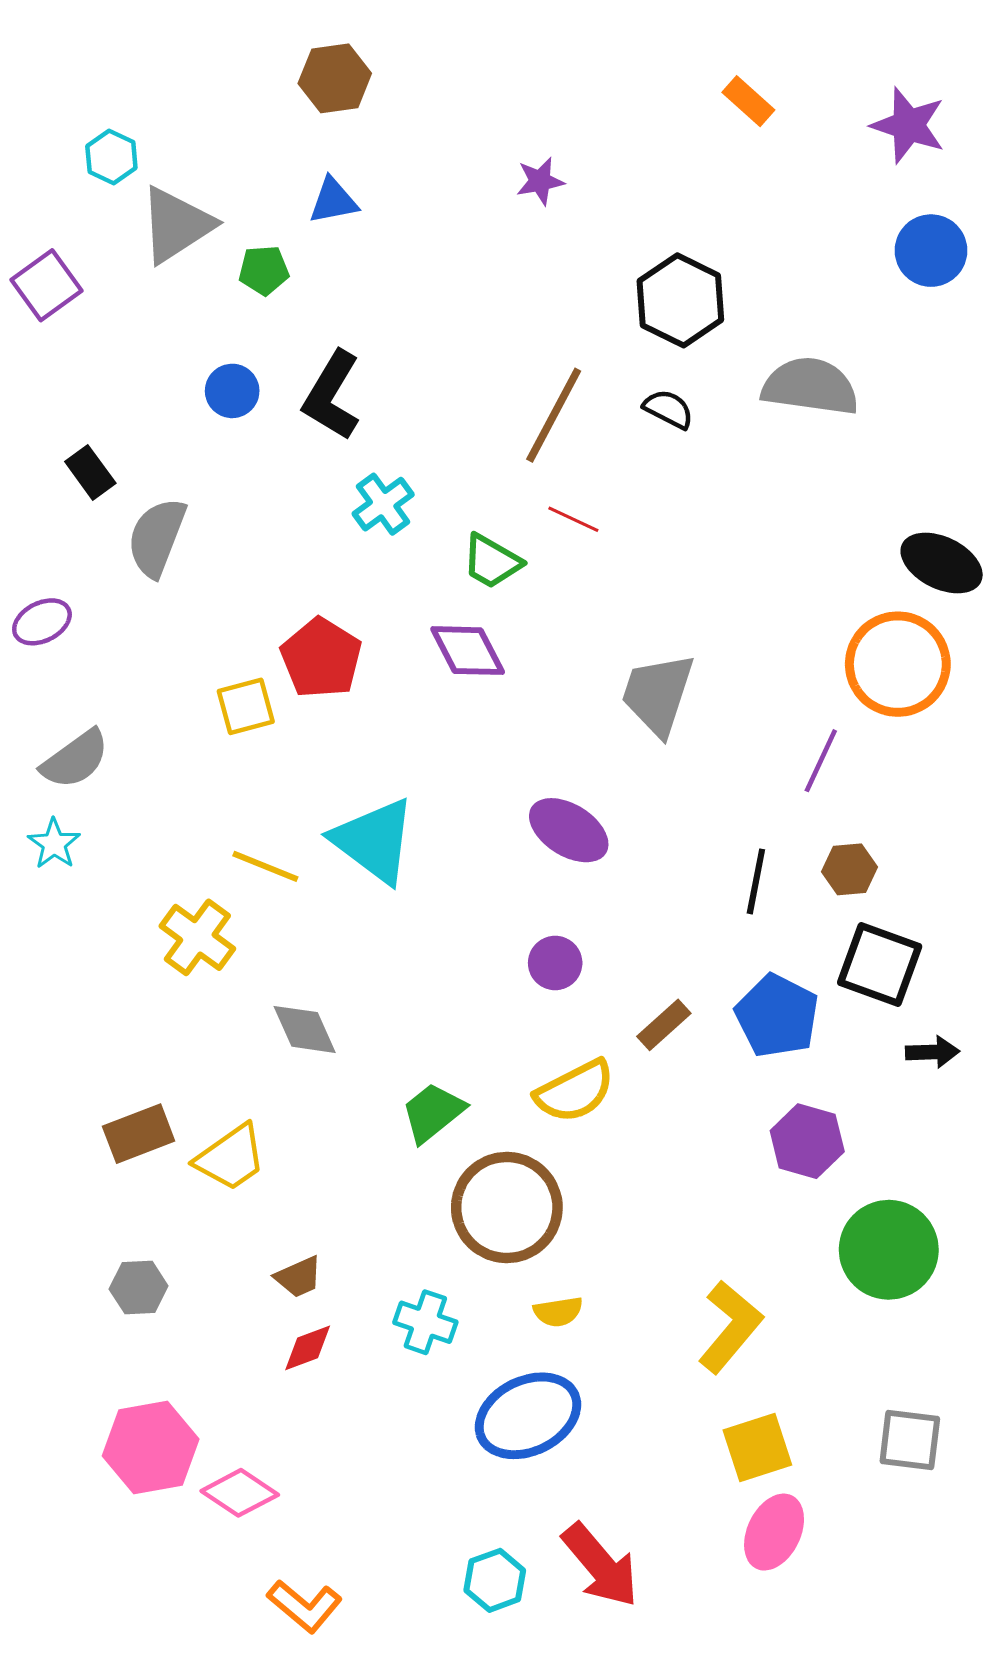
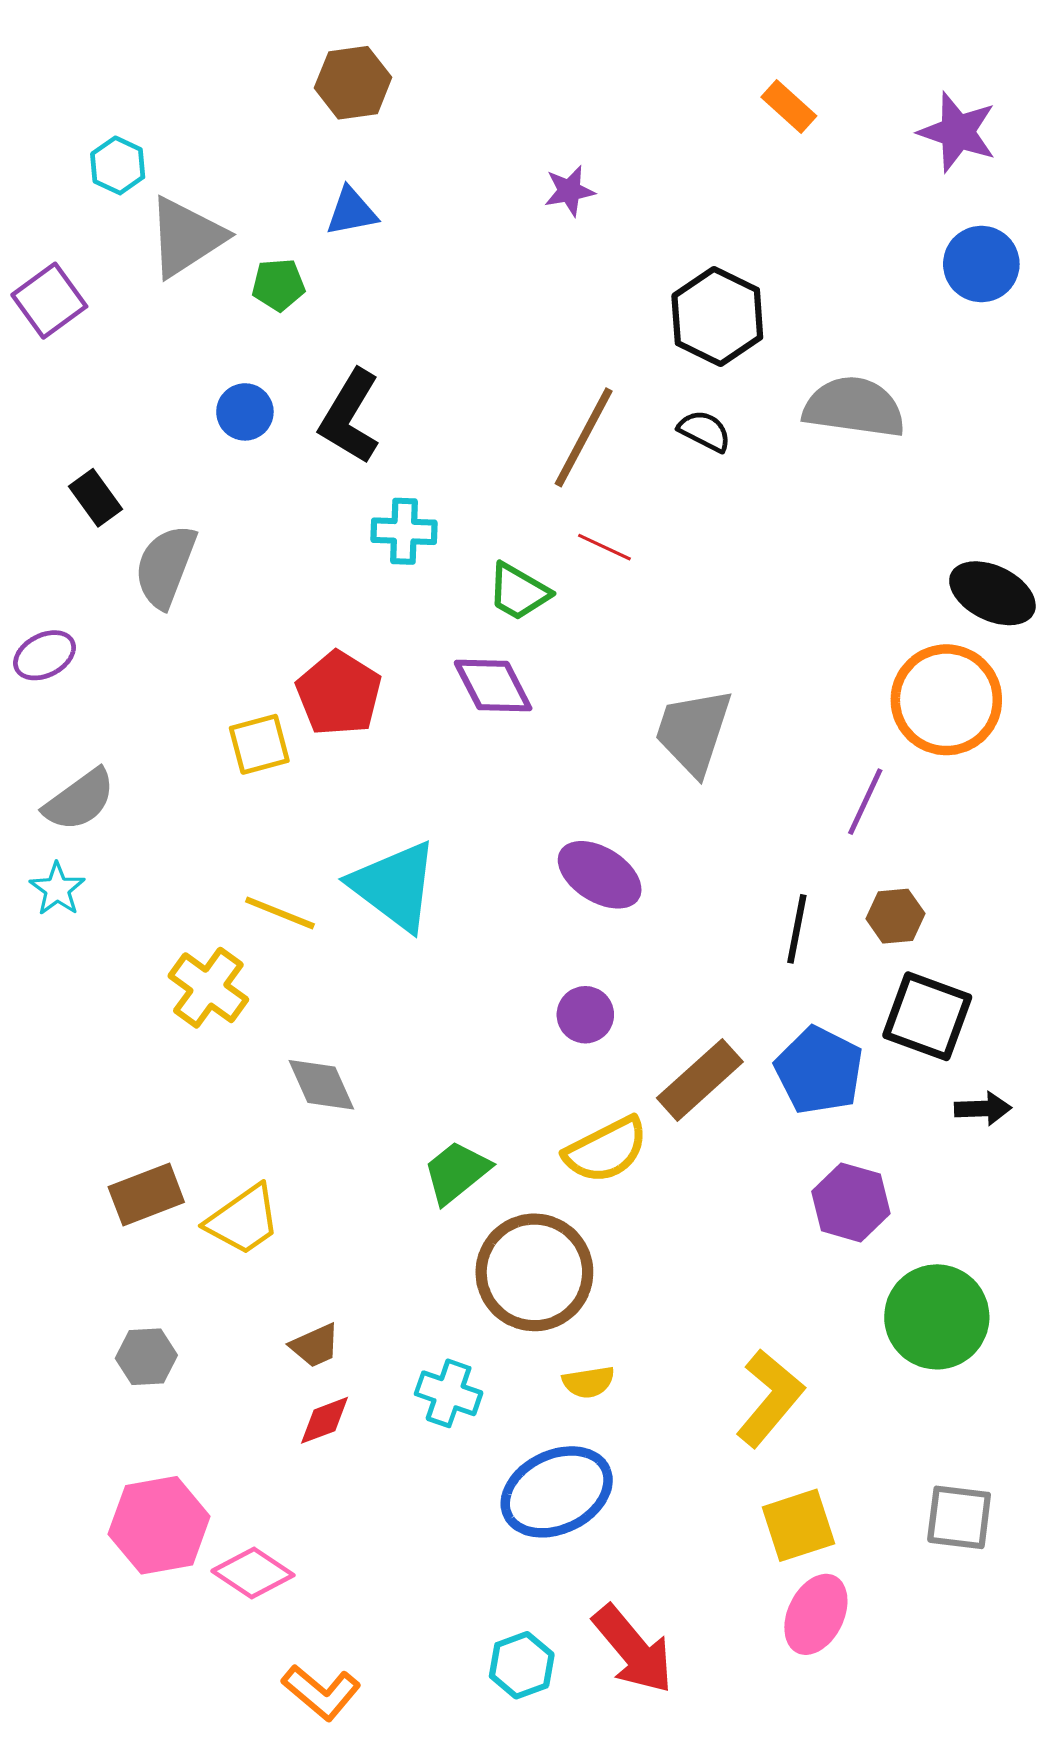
cyan cross: (383, 504) -> (404, 531), turned 38
brown rectangle: (664, 1025) -> (700, 1080), size x1.5

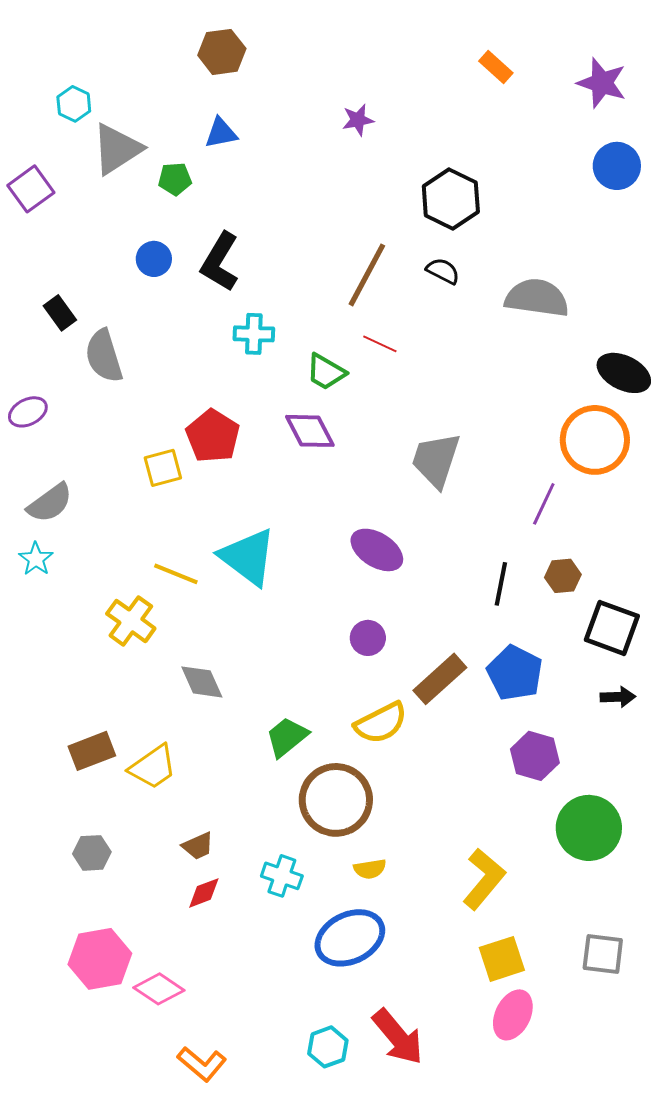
gray semicircle: (854, 407) -> (537, 298), moved
gray semicircle: (165, 566) -> (104, 356), turned -38
black square: (927, 1016) -> (612, 628), moved

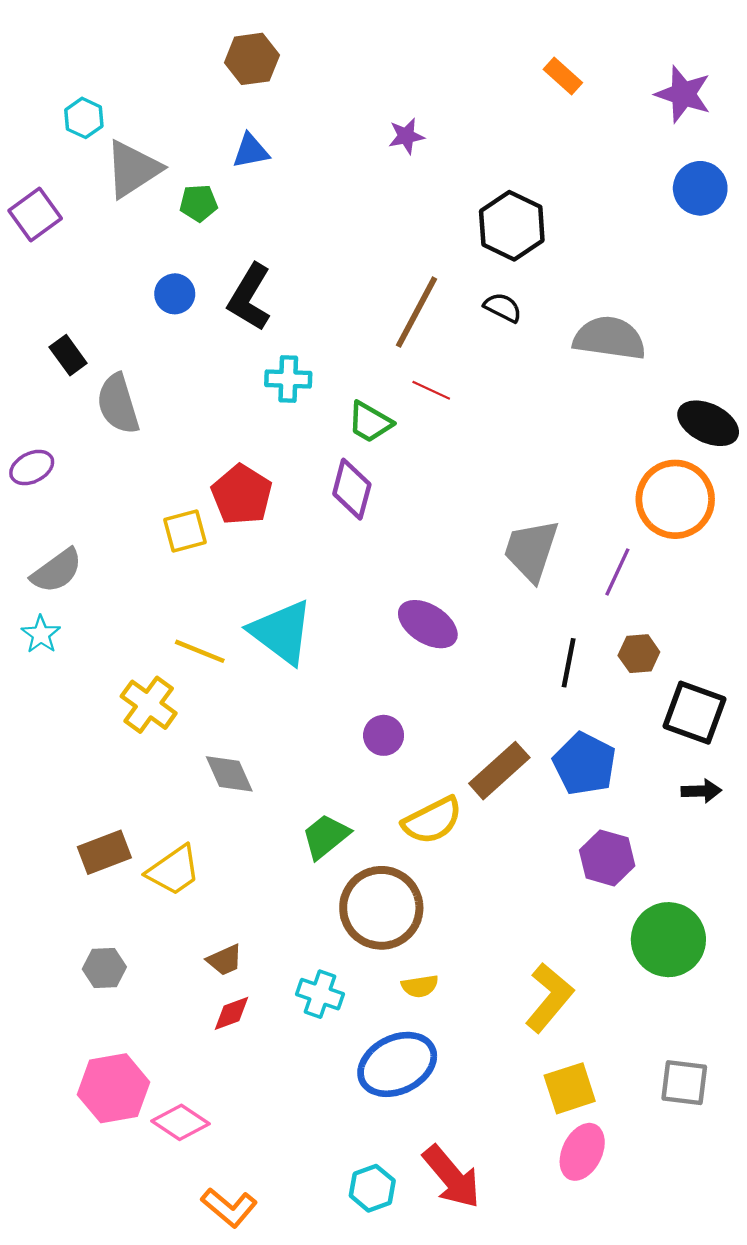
purple diamond: (310, 431) -> (352, 489), turned 42
gray trapezoid: (436, 460) -> (531, 550), moved
purple circle: (368, 638) -> (384, 735), moved

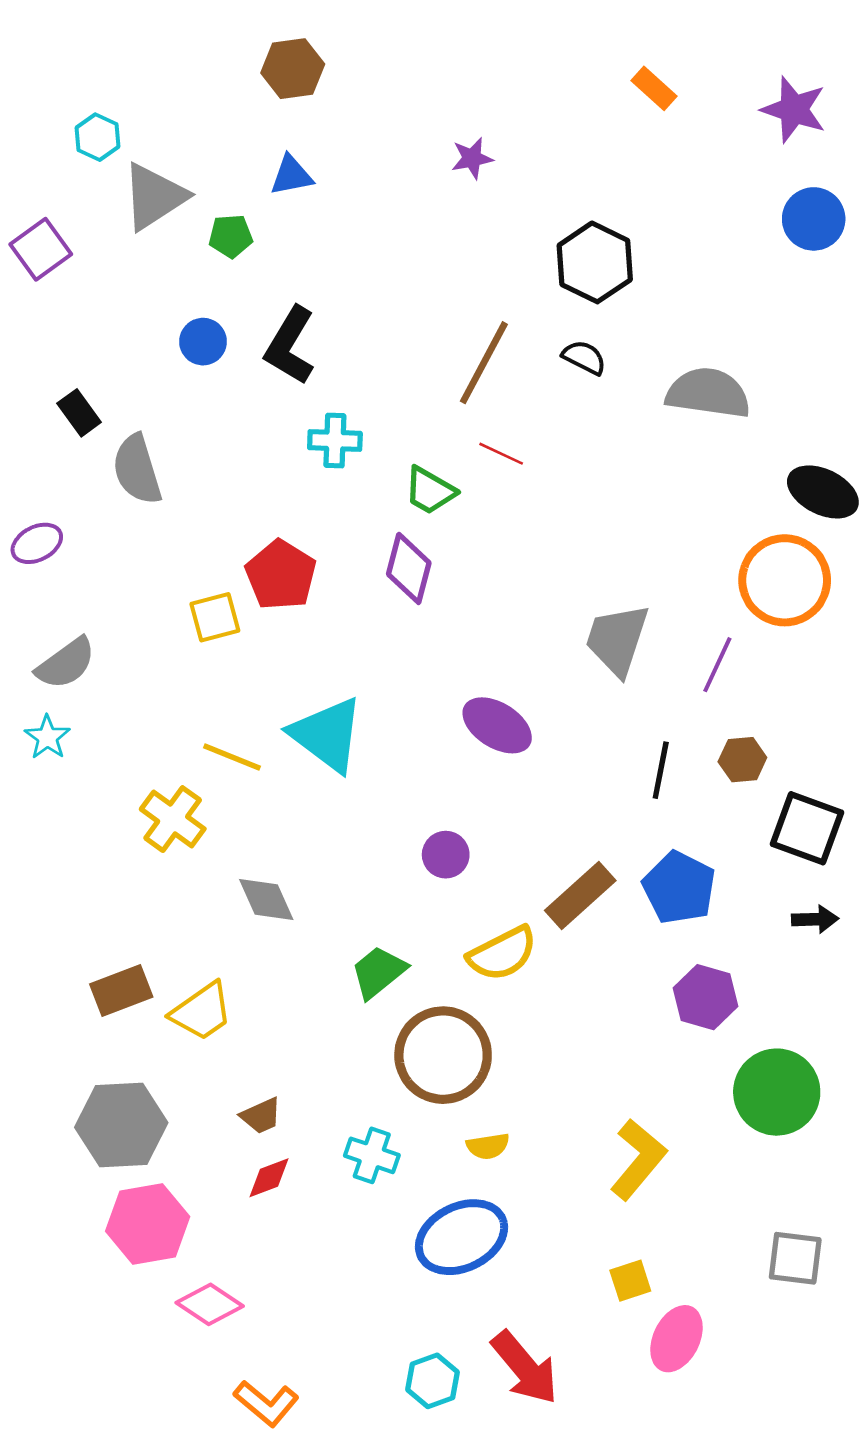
gray hexagon: (104, 968) -> (121, 1125), size x1.8
pink hexagon: (113, 1088) -> (148, 1224), moved
yellow square: (570, 1088) -> (630, 1281), moved, size x0.7

